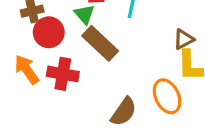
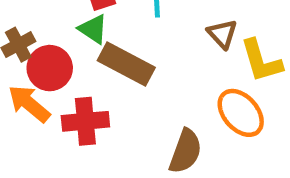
brown triangle: (184, 39) -> (222, 34), moved, turned -30
orange arrow: (27, 69) -> (29, 104), moved

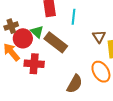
green triangle: (93, 29) -> (37, 32), moved

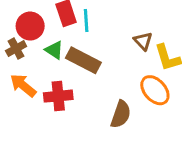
cyan line: (73, 17) -> (86, 20), moved
red circle: (23, 38) -> (30, 26), moved

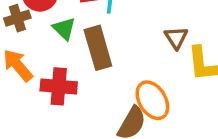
brown rectangle: (83, 60) -> (98, 48), turned 36
orange ellipse: (155, 90) -> (152, 100), moved

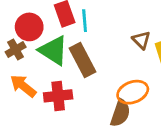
green triangle: (64, 29) -> (53, 50), size x1.6
orange ellipse: (152, 100) -> (133, 92), turned -68

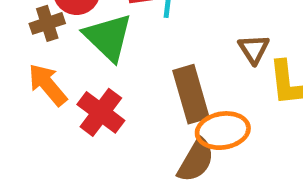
brown rectangle: (82, 60) -> (191, 94), moved
red cross: (58, 96) -> (101, 112), turned 32

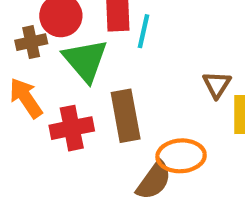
brown rectangle: (191, 94) -> (126, 116), moved
red cross: (101, 112) -> (72, 128), turned 36

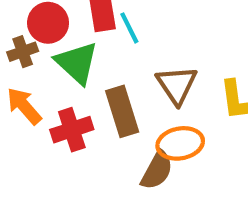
cyan line: (144, 31) -> (129, 28), turned -32
brown triangle: (217, 85) -> (177, 85), moved, size x1.5

